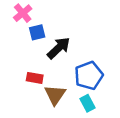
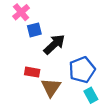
cyan rectangle: (88, 103) -> (91, 95), moved

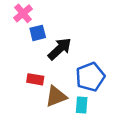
brown triangle: (51, 88) -> (56, 96), turned 35
cyan rectangle: (91, 95) -> (82, 105), moved, turned 32

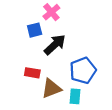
pink cross: (23, 13) -> (51, 12), moved

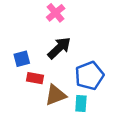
blue square: (35, 30) -> (22, 59), moved

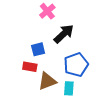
black arrow: (59, 48) -> (64, 34), moved
blue square: (22, 59) -> (38, 49), moved

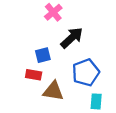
brown triangle: (47, 81) -> (53, 91), turned 30
cyan rectangle: (69, 88) -> (96, 101), moved

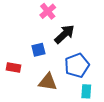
red rectangle: (34, 75) -> (13, 67), moved

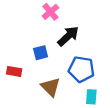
blue pentagon: (77, 65) -> (81, 69), turned 30
brown triangle: (48, 82) -> (50, 87), turned 36

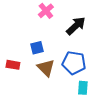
black arrow: (68, 36) -> (76, 26), moved
brown triangle: (50, 87) -> (46, 68), moved

